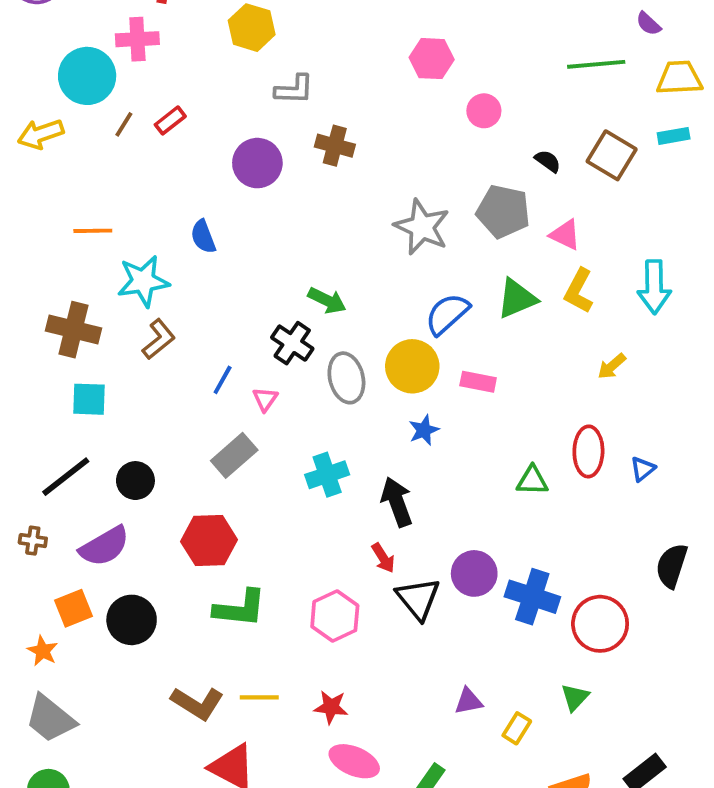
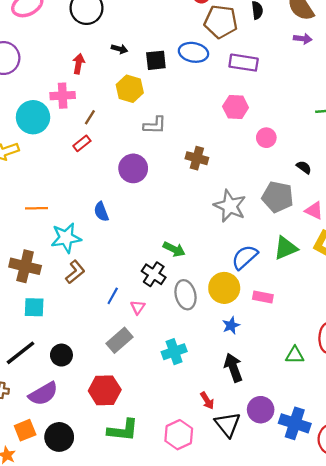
brown line: (124, 124) -> (90, 117), moved
brown cross: (335, 146) -> (197, 158), moved
black arrow: (397, 502) -> (233, 368), moved

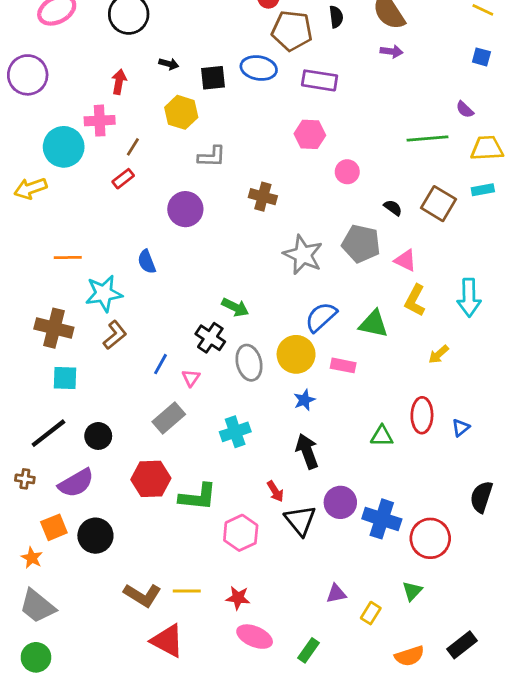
green triangle: (286, 248) -> (374, 324), moved, turned 35
green L-shape: (123, 430) -> (198, 497), moved

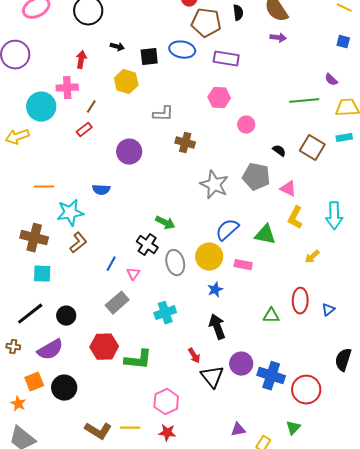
gray L-shape: (212, 157) -> (163, 114), moved
blue semicircle: (147, 262) -> (101, 190), turned -66
pink hexagon: (241, 533) -> (166, 402), moved

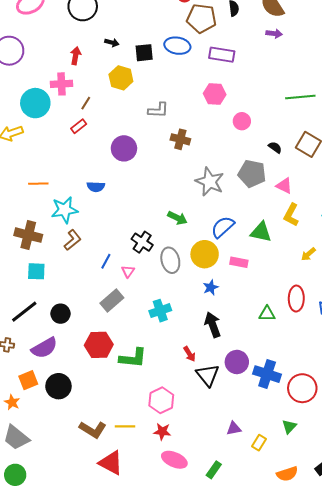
green arrow: (165, 223) -> (177, 218), moved

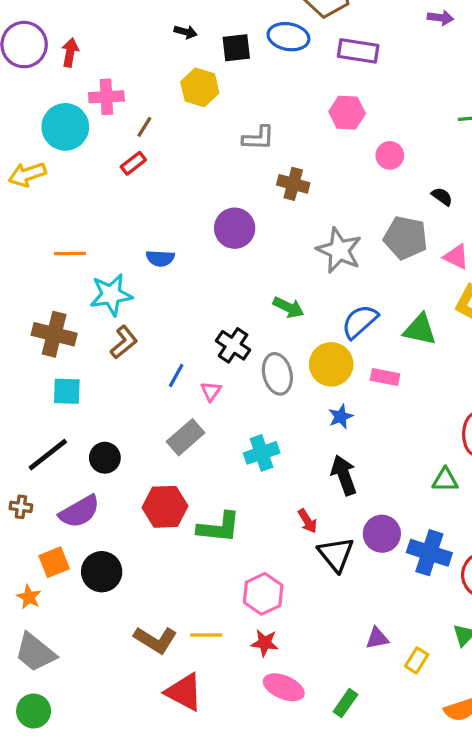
red arrow: (76, 56) -> (70, 52), moved
purple circle: (124, 148) -> (235, 228), moved
green triangle: (267, 314) -> (445, 480), moved

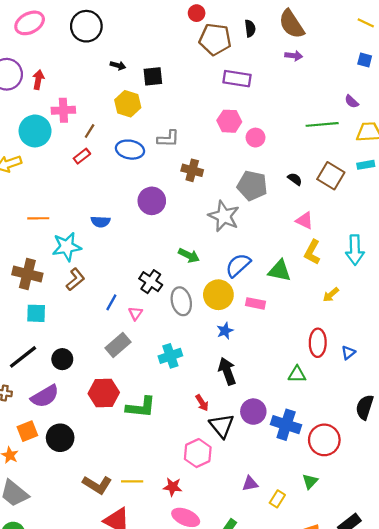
blue ellipse: (288, 37) -> (130, 150), moved
pink circle: (390, 155) -> (256, 138), moved
gray pentagon: (406, 238) -> (252, 186), moved
pink hexagon: (263, 594) -> (198, 453), moved

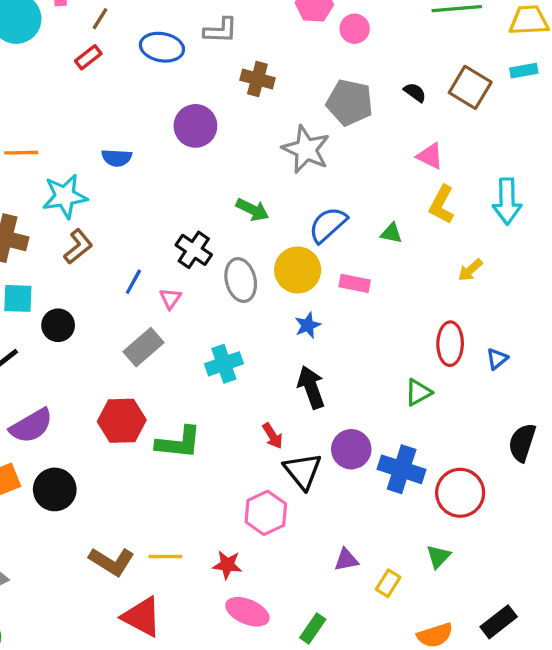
green triangle: (280, 271) -> (391, 233), size x0.6
black circle: (62, 359) -> (58, 325), moved
green triangle: (297, 374) -> (418, 392), turned -30

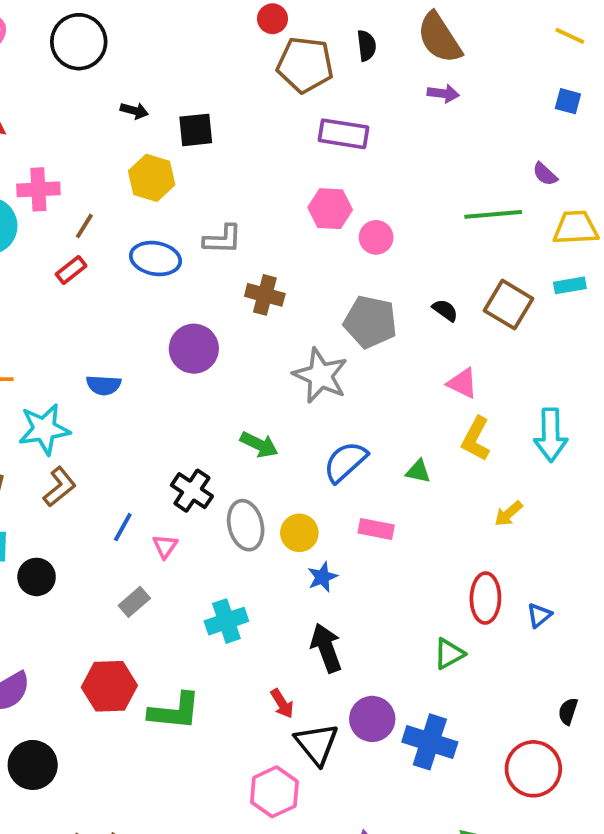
yellow circle: (298, 270) -> (299, 533), moved, size x0.7
gray rectangle: (144, 347) -> (134, 602), size x0.7
black semicircle: (522, 443) -> (568, 711), size x0.6
red circle: (460, 493) -> (533, 769), moved

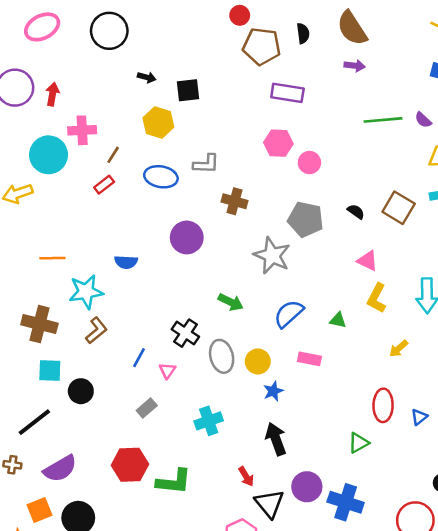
green line: (493, 214) -> (383, 120), moved

